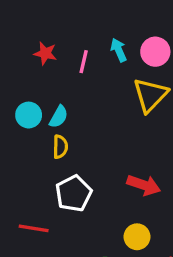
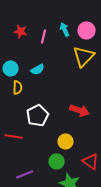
cyan semicircle: (59, 117) -> (38, 69), moved, turned 32
yellow semicircle: (60, 147) -> (18, 87), moved
yellow circle: (137, 237) -> (66, 141), moved

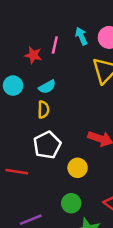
red star: (21, 31) -> (33, 55), moved
yellow semicircle: (18, 87) -> (43, 110), moved
yellow circle: (66, 141) -> (78, 168), moved

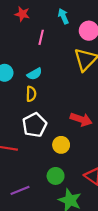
cyan arrow: (81, 36) -> (63, 16), moved
red star: (33, 55) -> (22, 14), moved

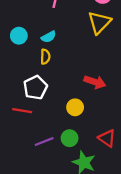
white pentagon: (34, 125) -> (35, 87), moved
purple line: (20, 190) -> (44, 141), moved

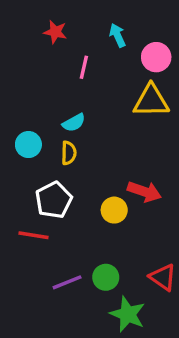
yellow triangle: (99, 22) -> (151, 101), turned 45
cyan circle: (19, 36) -> (28, 145), moved
yellow circle: (75, 107) -> (114, 210), moved

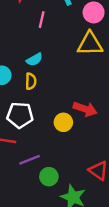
white pentagon: (54, 200) -> (20, 115), turned 30
green circle: (106, 277) -> (49, 177), moved
purple line: (67, 282) -> (30, 160), moved

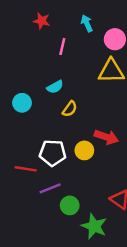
yellow semicircle: (31, 81) -> (70, 109), moved, turned 35
white pentagon: (20, 115) -> (53, 153), moved

